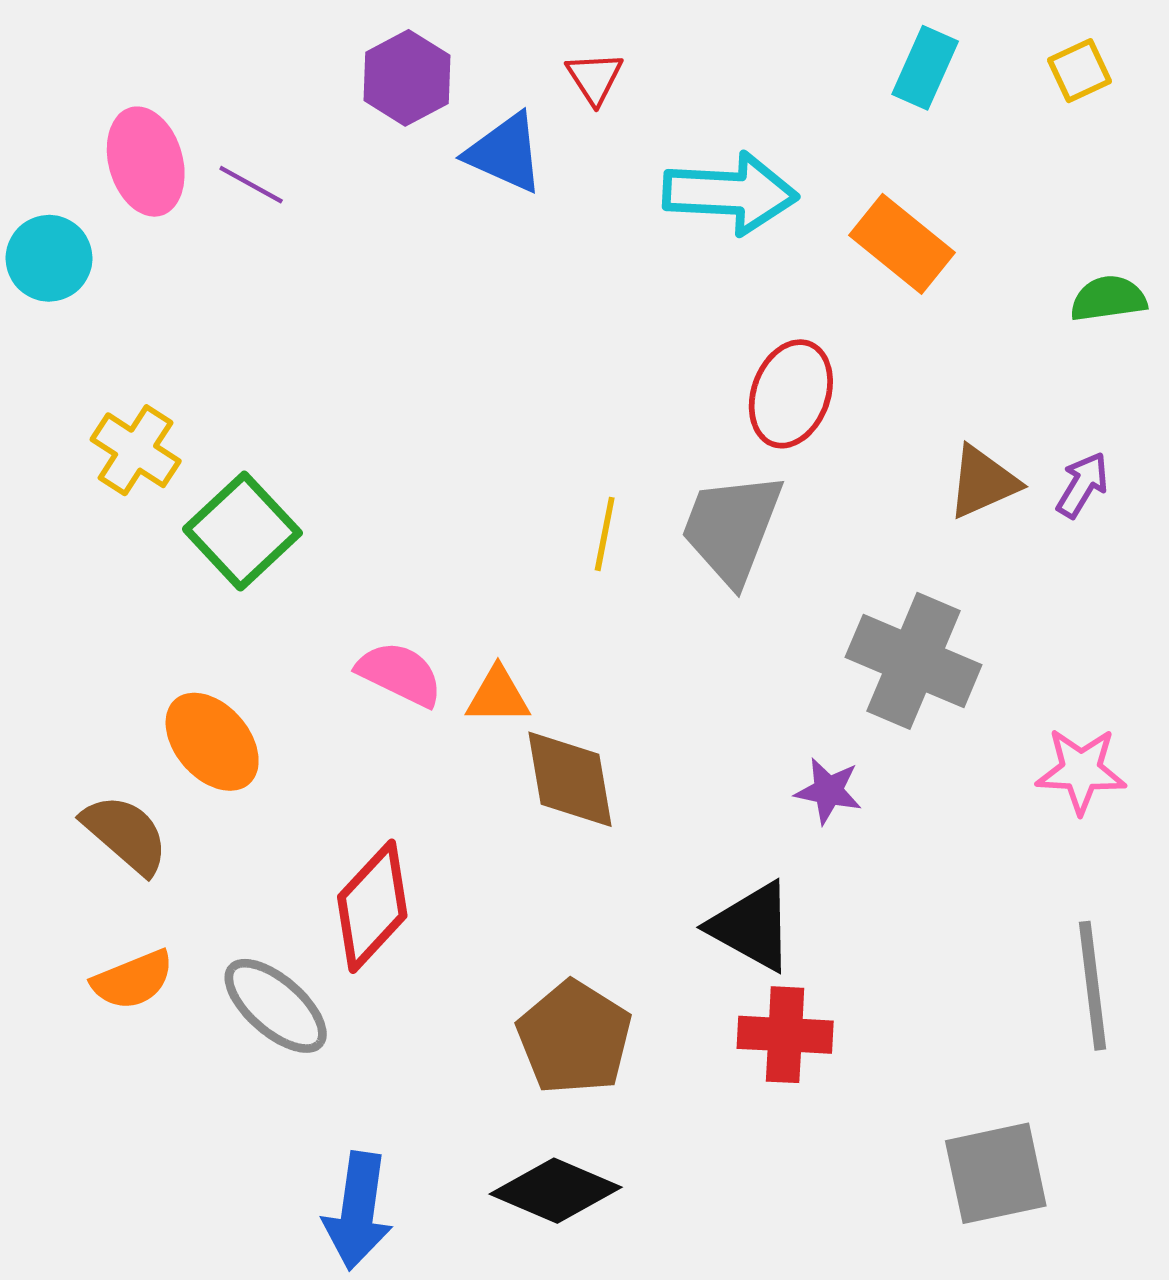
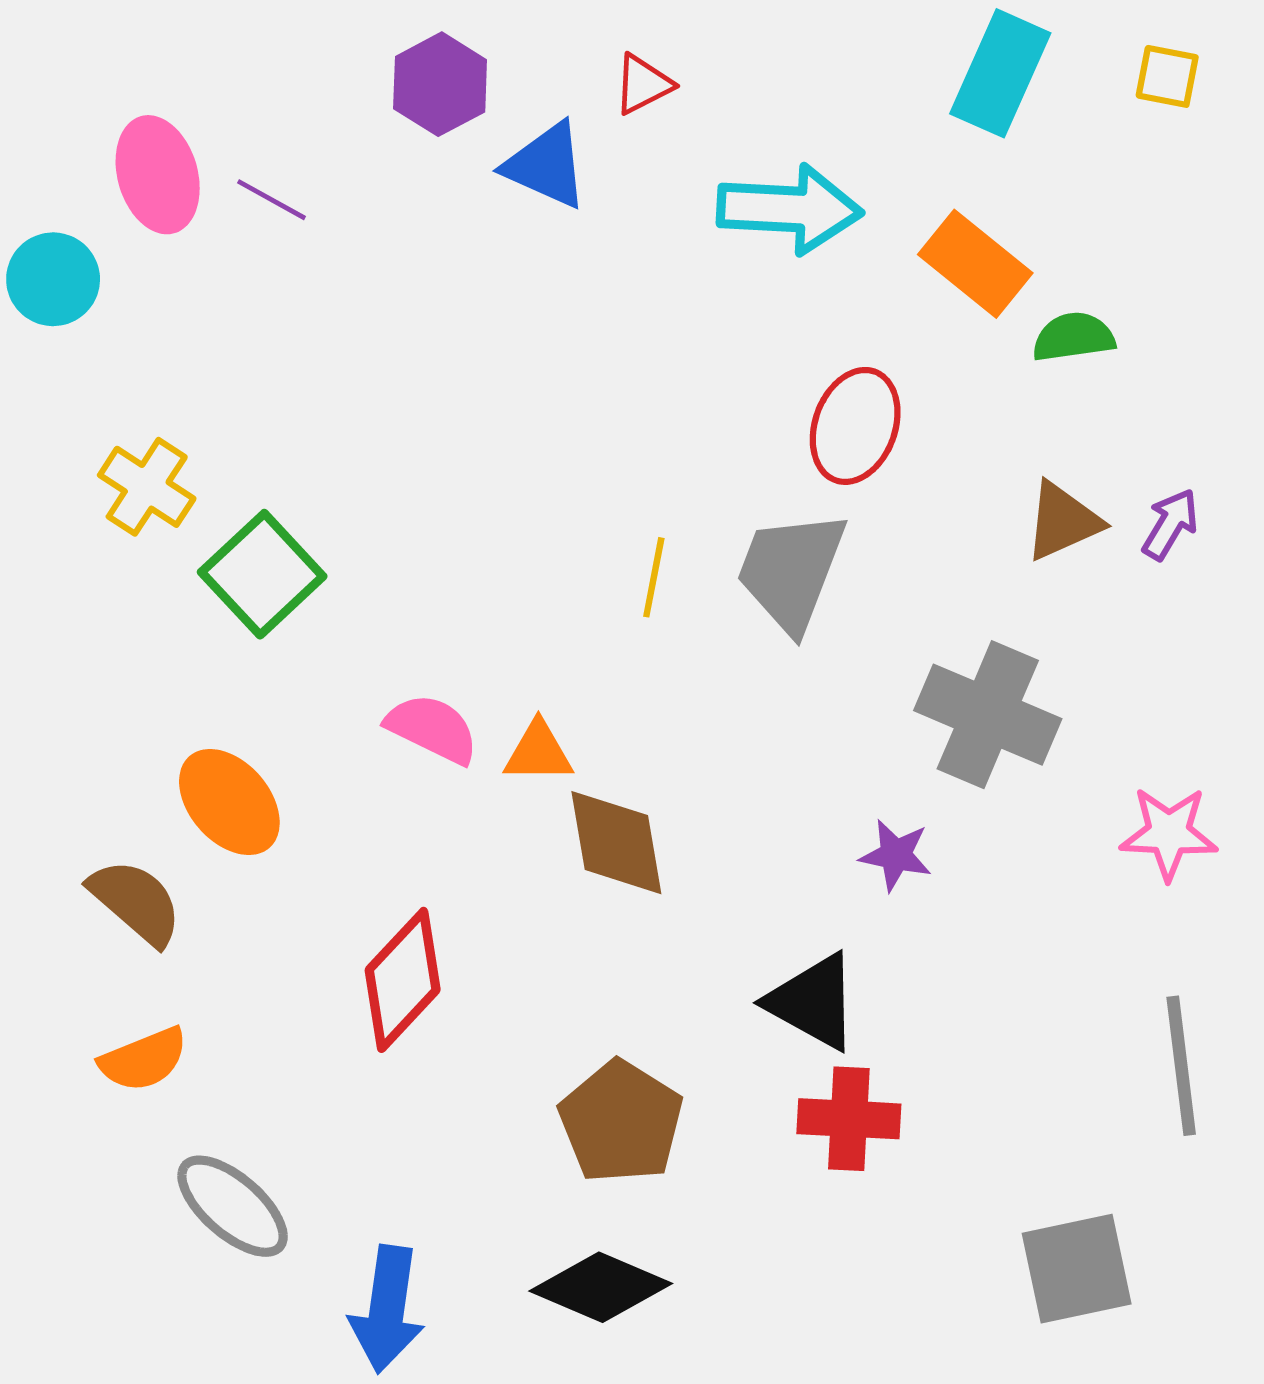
cyan rectangle: (925, 68) -> (1000, 73), size x1.4
yellow square: (1080, 71) -> (1167, 76), turned 36
red triangle: (595, 78) -> (643, 84), turned 36
green semicircle: (1108, 299) -> (1074, 337), moved
gray ellipse: (276, 1006) -> (233, 1206), moved

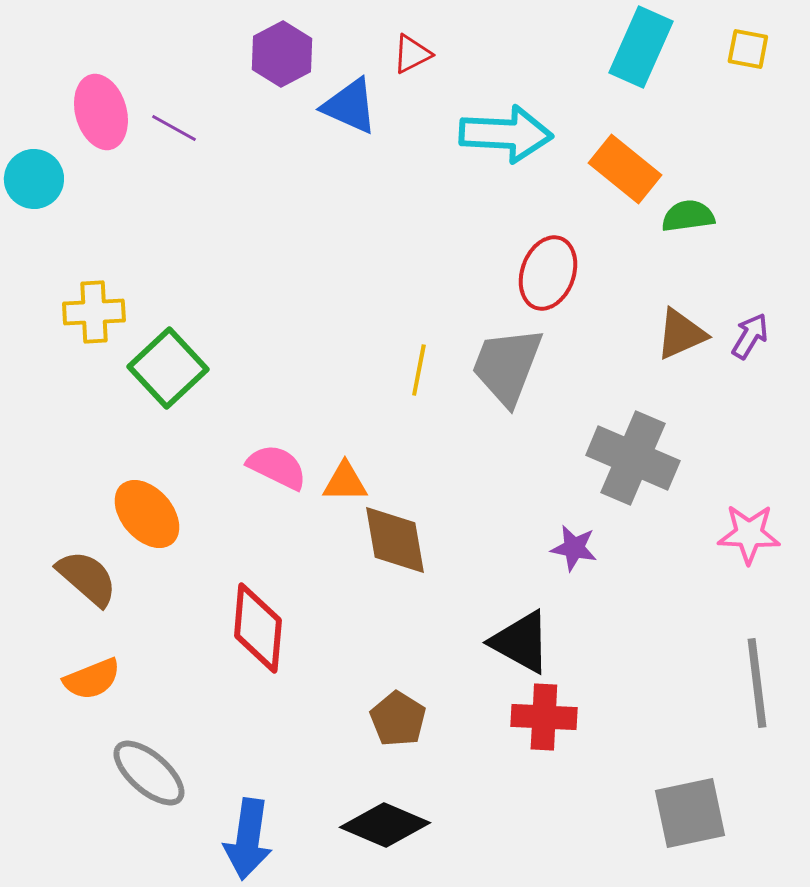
yellow cross: (147, 487) -> (94, 312), turned -36
red diamond: (403, 980) -> (258, 628), turned -38
brown pentagon: (621, 1122) -> (398, 719), size x0.7

